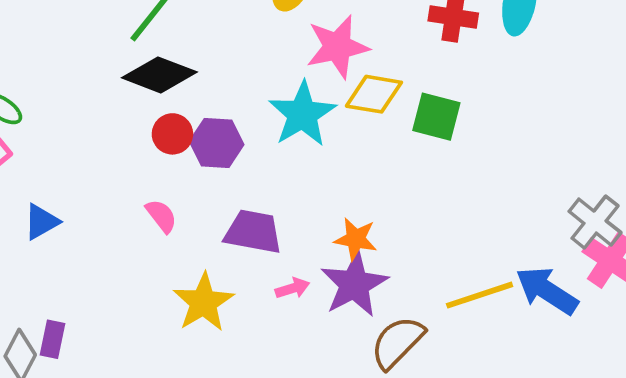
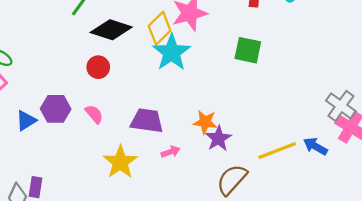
black diamond: (159, 75) -> (111, 30), moved
yellow diamond: (374, 94) -> (160, 28), moved, turned -52
purple hexagon: (217, 143) -> (56, 109), moved
purple star: (354, 284) -> (218, 138), moved, size x0.7
blue arrow: (547, 291) -> (315, 146), size x0.7

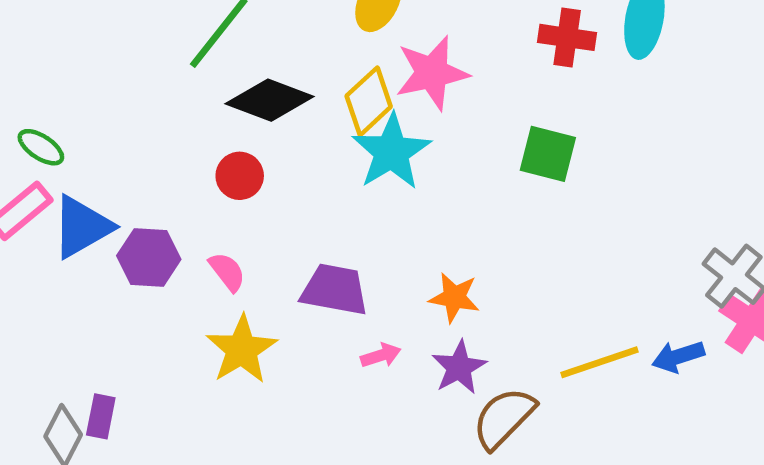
blue triangle: (26, 121) -> (82, 227), moved, size x1.5
purple star: (218, 138) -> (459, 367), moved
blue arrow: (315, 146) -> (678, 357), turned -50
yellow star: (120, 162) -> (242, 350), moved

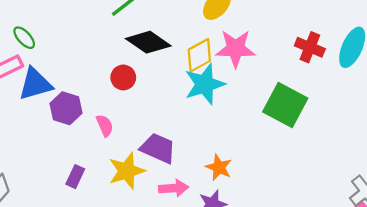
green square: (548, 154) -> (285, 105), size x1.4
yellow star: (242, 350) -> (127, 171), moved
pink arrow: (381, 355) -> (174, 188), size x1.4
purple rectangle: (101, 416) -> (75, 177), moved

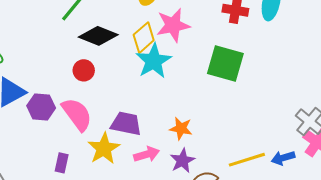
pink semicircle: (105, 125) -> (77, 114), size x1.8

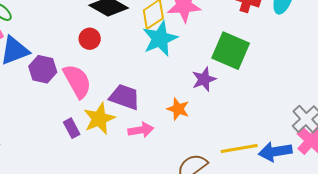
blue arrow: (283, 158) -> (275, 152), size x1.4
purple star: (182, 161) -> (204, 79), moved
purple rectangle: (62, 163) -> (72, 128), moved, turned -48

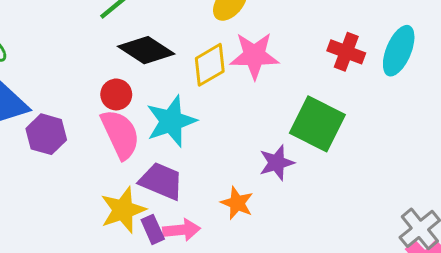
cyan star: (160, 39) -> (171, 121), moved
pink semicircle: (77, 81) -> (120, 134), moved
purple rectangle: (72, 128) -> (153, 229), moved

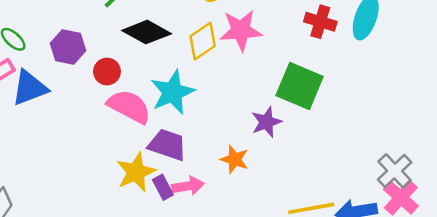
red circle: (116, 94) -> (107, 72), moved
purple hexagon: (46, 134) -> (68, 47), moved
pink semicircle: (120, 134) -> (129, 106), turned -33

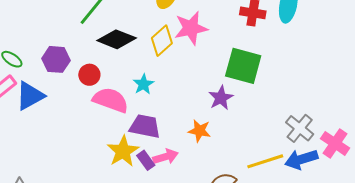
cyan star: (172, 92) -> (143, 84), size x0.6
gray cross: (395, 171) -> (300, 128), moved

